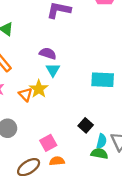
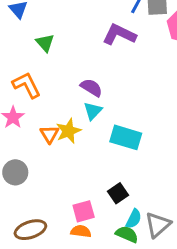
cyan rectangle: (103, 80) -> (126, 137), moved
pink square: (48, 143) -> (84, 211), moved
orange semicircle: (57, 161) -> (81, 231), moved

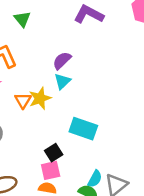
purple semicircle: (91, 88) -> (62, 61), turned -78
cyan rectangle: (126, 137) -> (83, 129), moved
black square: (118, 193) -> (54, 153), moved

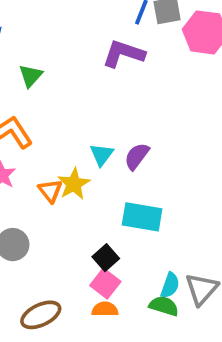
green triangle: (22, 19) -> (31, 76), turned 30
purple semicircle: (62, 61) -> (137, 156), moved
pink square: (51, 170) -> (105, 283), turned -30

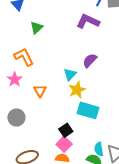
purple semicircle: (137, 156) -> (90, 60), moved
yellow star: (74, 184) -> (77, 90), moved
cyan semicircle: (170, 285) -> (99, 149), turned 144

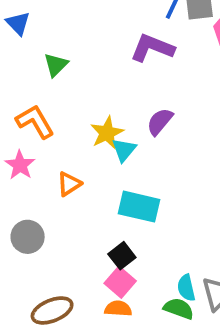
yellow star: (77, 90) -> (107, 133), moved
orange triangle: (40, 91) -> (69, 184), turned 32
cyan rectangle: (88, 110) -> (139, 207), moved

